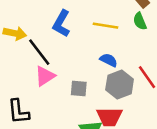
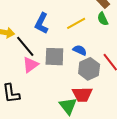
yellow line: (106, 26) -> (76, 23), turned -36
gray square: (79, 88) -> (54, 57), moved, size x1.5

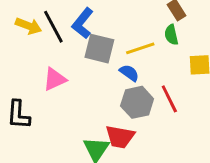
yellow line: (76, 23) -> (140, 48), moved
black line: (25, 46) -> (53, 27), moved
gray square: (54, 57) -> (99, 49), moved

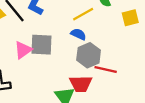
gray square: (99, 49) -> (42, 45), moved
red line: (169, 99) -> (106, 69), moved, turned -40

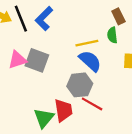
blue semicircle: (78, 34) -> (90, 61), moved, size x1.5
red trapezoid: (81, 84) -> (63, 110), turned -115

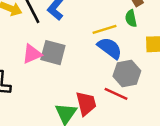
gray hexagon: (80, 85) -> (127, 74), moved

